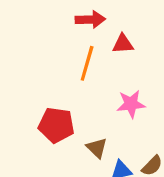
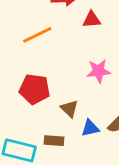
orange line: (87, 63) -> (37, 35), moved, turned 48

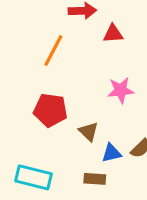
orange line: (37, 35) -> (53, 50), turned -36
brown rectangle: (54, 141) -> (95, 179), moved

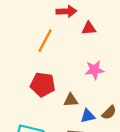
brown triangle: (89, 132) -> (71, 100), turned -48

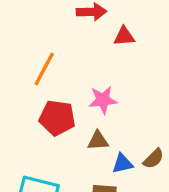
orange line: (45, 41) -> (44, 69), moved
pink star: (94, 70) -> (103, 100), moved

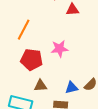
brown triangle: (98, 141) -> (41, 86), moved

